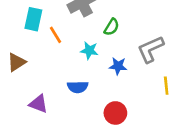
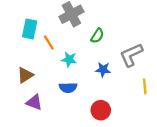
cyan star: (89, 50) -> (69, 59), moved
brown triangle: (16, 62) -> (25, 75), moved

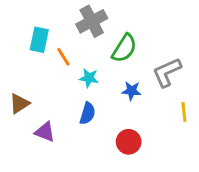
green semicircle: (97, 36) -> (124, 48), size x1.5
brown triangle: (25, 75) -> (19, 104), moved
blue semicircle: (68, 88) -> (87, 113), turned -72

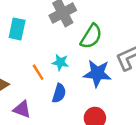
orange line: (63, 57) -> (38, 72), moved
blue star: (131, 91) -> (97, 73), size x1.6

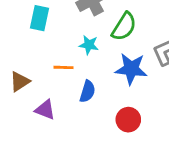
cyan star: (60, 62) -> (89, 45), moved
orange line: (38, 72) -> (63, 67), turned -56

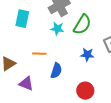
cyan star: (89, 45) -> (57, 29), moved
blue star: (131, 69) -> (87, 55), size x0.6

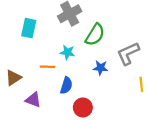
cyan star: (57, 29) -> (67, 52), moved
red circle: (85, 91) -> (83, 107), moved

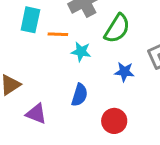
orange line: (48, 67) -> (58, 34), moved
red circle: (83, 107) -> (114, 121), moved

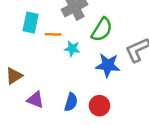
blue star: (124, 72) -> (108, 65), size x1.5
blue semicircle: (80, 95) -> (71, 102), moved

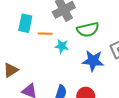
green semicircle: (102, 30) -> (88, 30), turned 45

